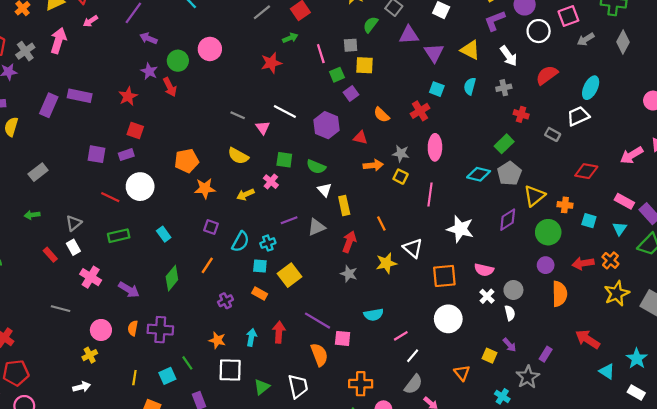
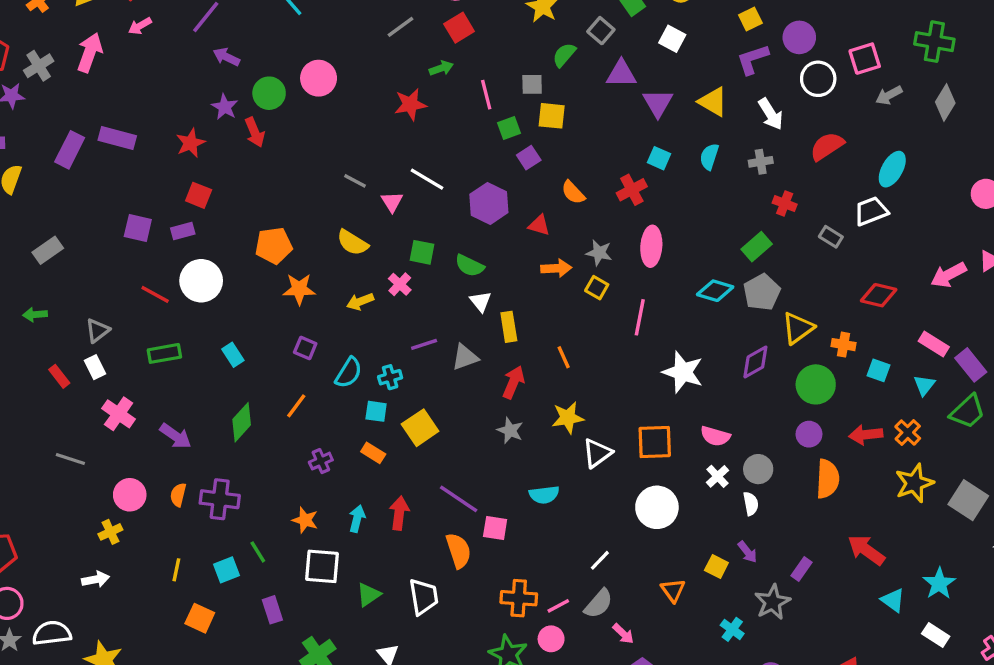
white triangle: (413, 248) -> (597, 453), moved, turned 40
pink line: (401, 336) -> (558, 606), moved

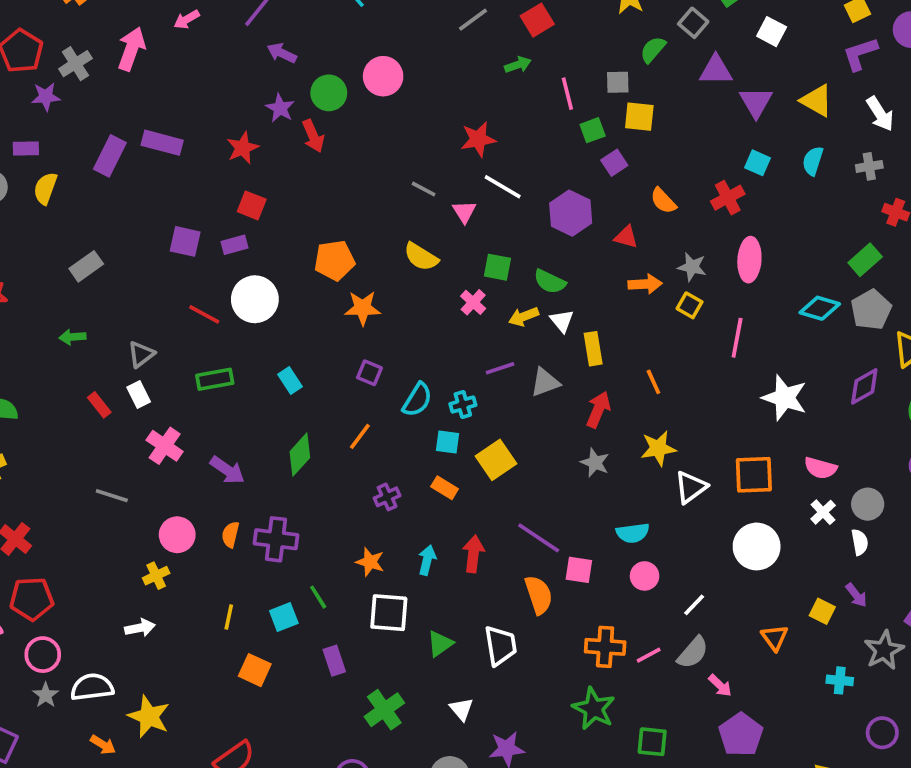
red star: (410, 104) -> (478, 139), moved
yellow arrow: (360, 302) -> (524, 317), moved
cyan cross: (732, 629) -> (840, 680), turned -30
pink circle: (551, 639) -> (645, 576), moved

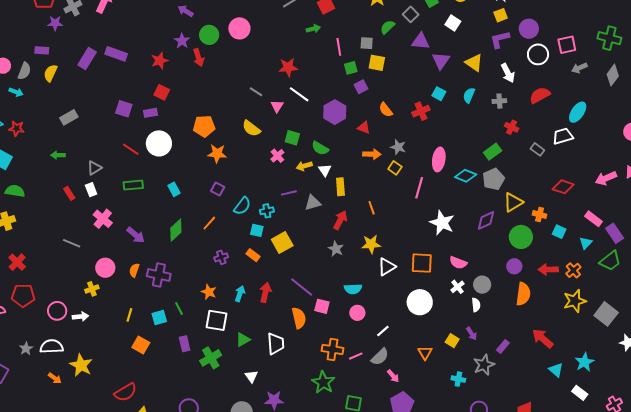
pink ellipse: (749, 260) -> (439, 159), moved
pink circle: (43, 655) -> (57, 311), moved
green cross: (384, 710) -> (211, 358), moved

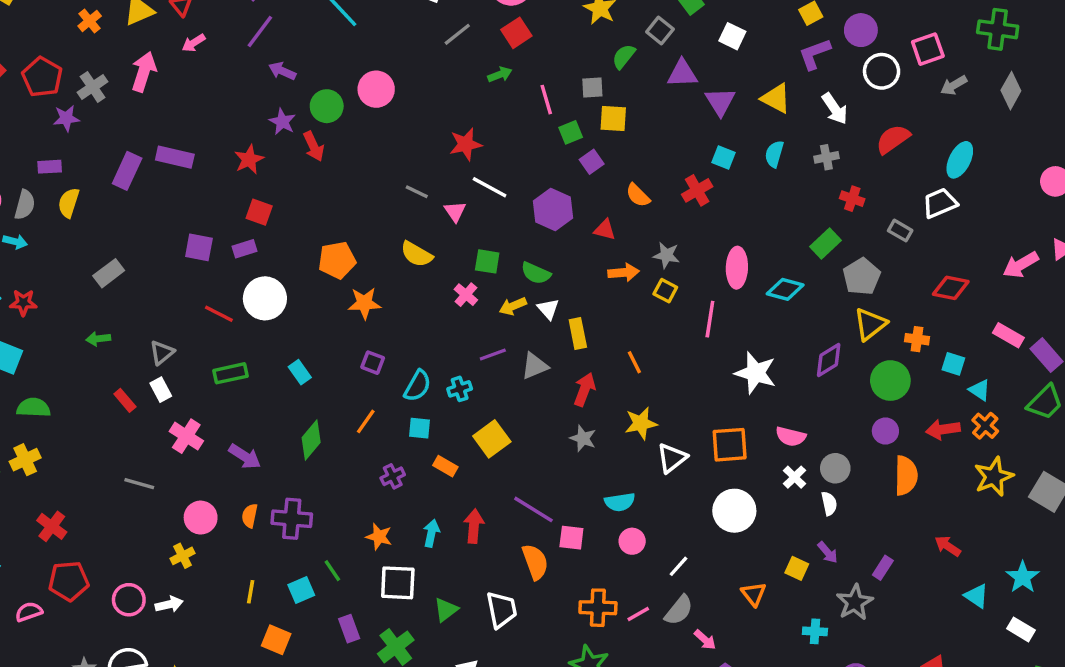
gray pentagon: (493, 179) -> (862, 277), moved
cyan square: (257, 230) -> (420, 428), moved
cyan triangle: (586, 243) -> (980, 390), moved, turned -32
red arrow: (543, 338) -> (948, 546), size x0.7

